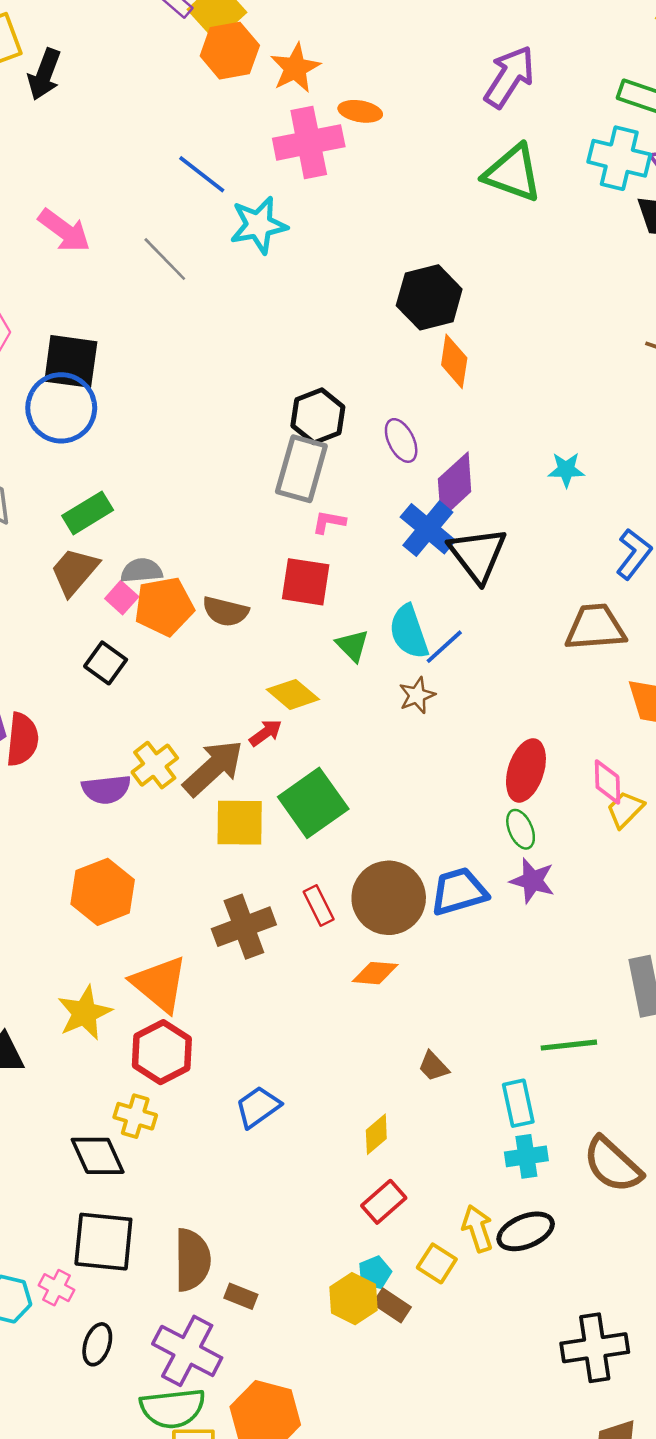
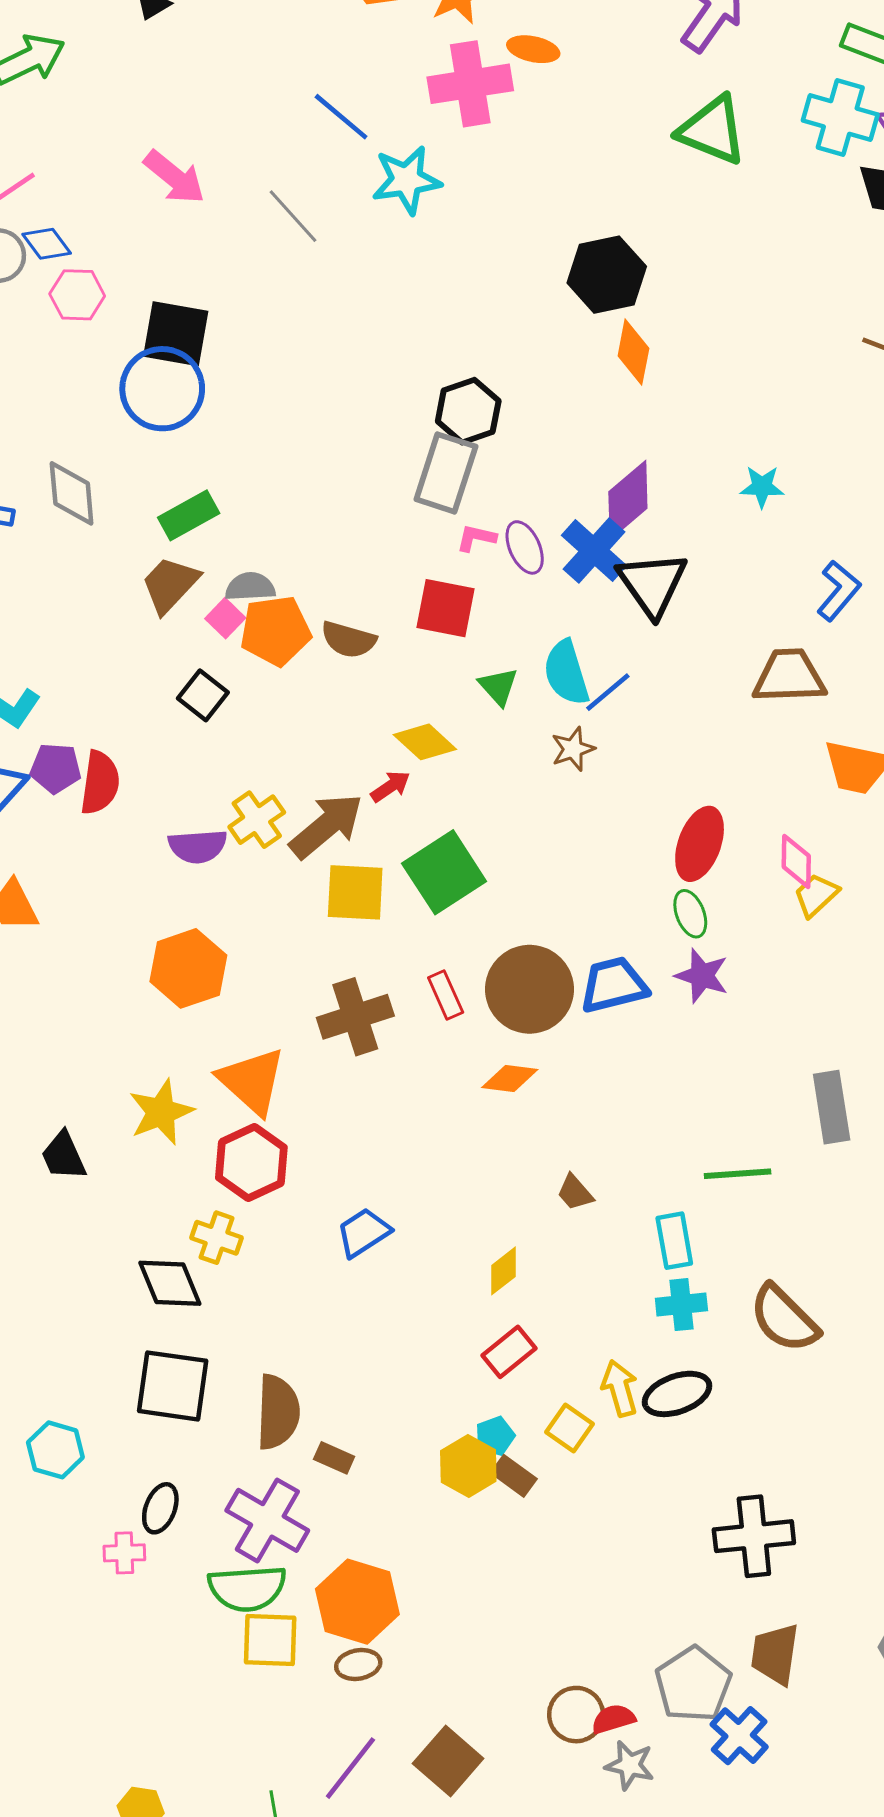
purple ellipse: (401, 440) -> (525, 547), moved
pink cross: (56, 1288) -> (124, 1553), moved, turned -32

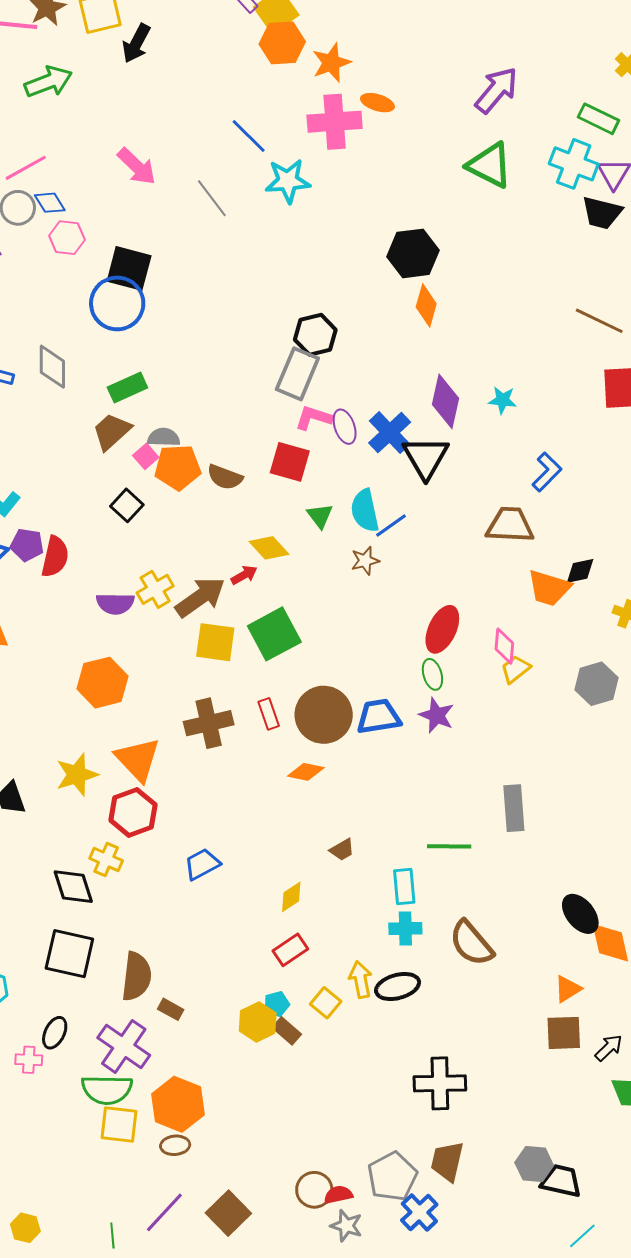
purple diamond: (628, 500) -> (446, 401), moved, turned -42
pink L-shape: (476, 538) -> (314, 418), size x1.4
brown trapezoid: (575, 1193) -> (342, 850), turned -84

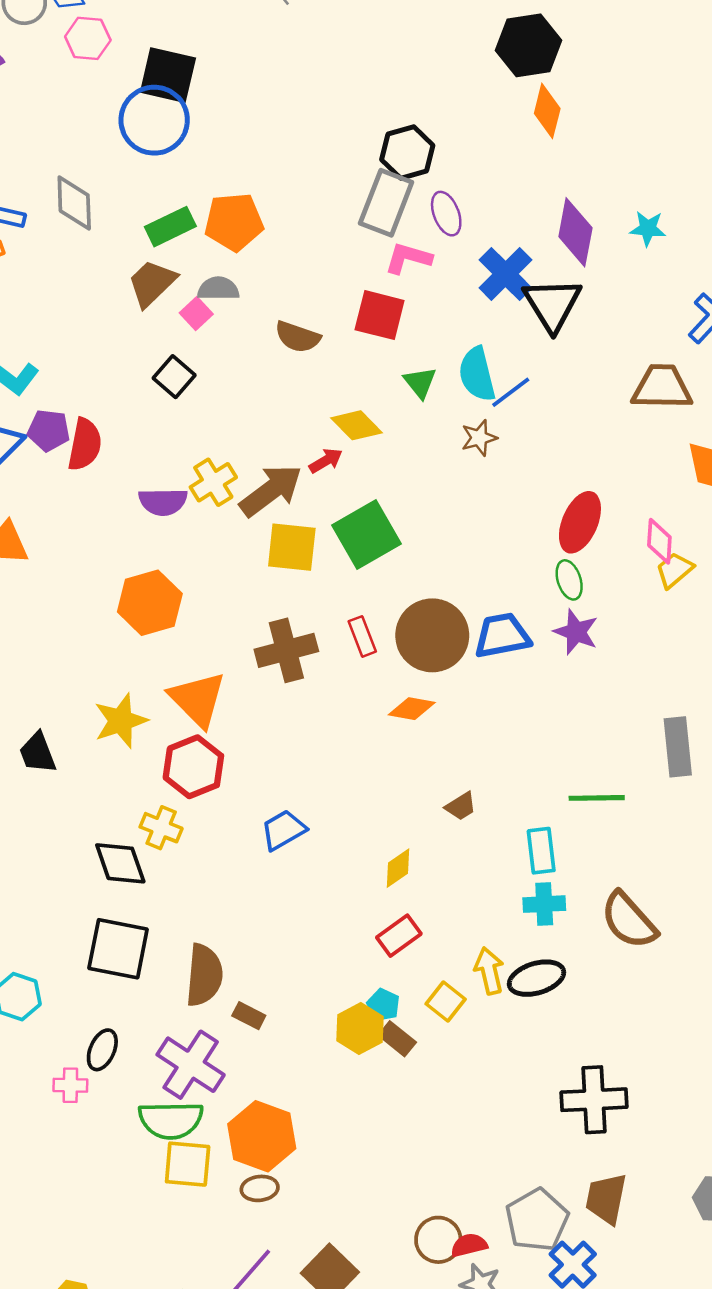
purple ellipse: (345, 427) -> (446, 214), moved
orange pentagon: (178, 467) -> (234, 222), moved
cyan pentagon: (277, 1004) -> (383, 1005), turned -30

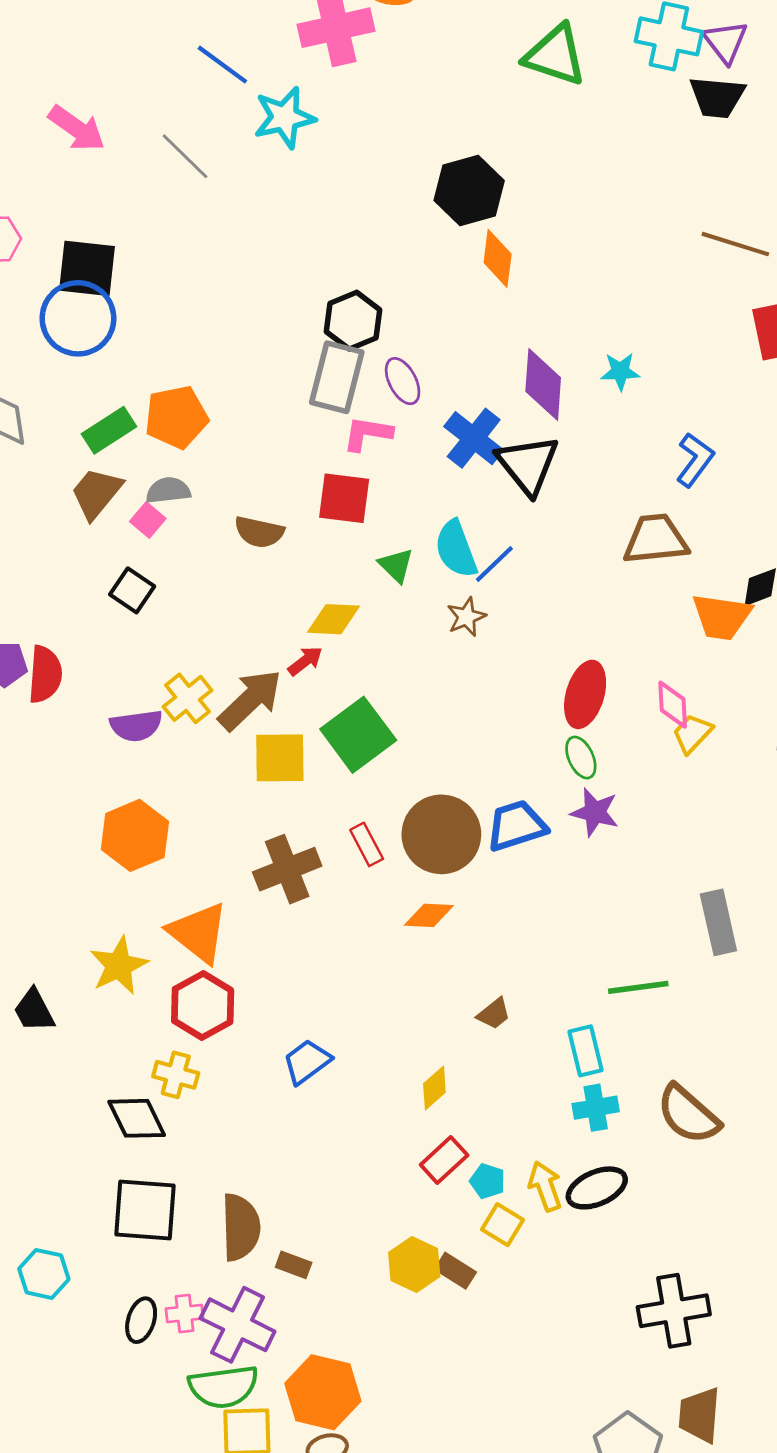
yellow diamond: (357, 425) -> (334, 619), turned -36
cyan pentagon: (383, 1005) -> (488, 1181), moved
pink cross: (70, 1085) -> (184, 1314), moved

